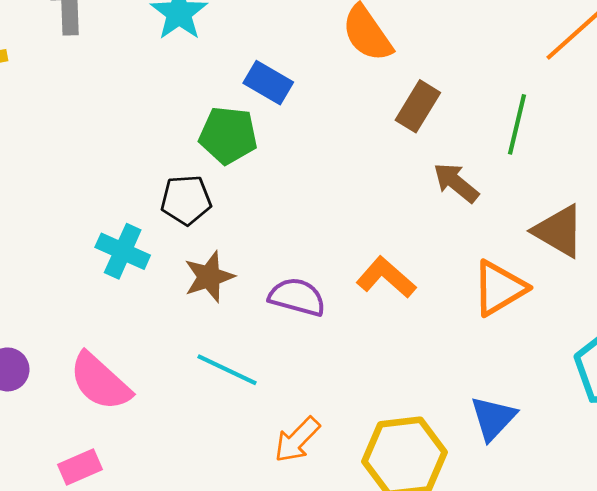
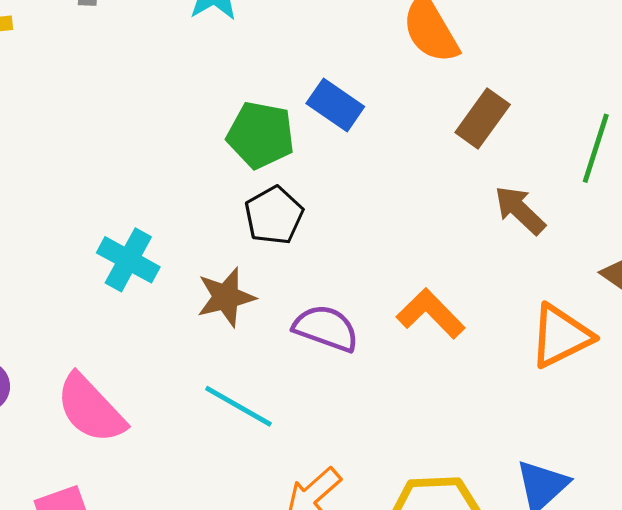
blue rectangle: (268, 83) -> (335, 105), moved
black pentagon: (186, 200) -> (274, 215), moved, turned -30

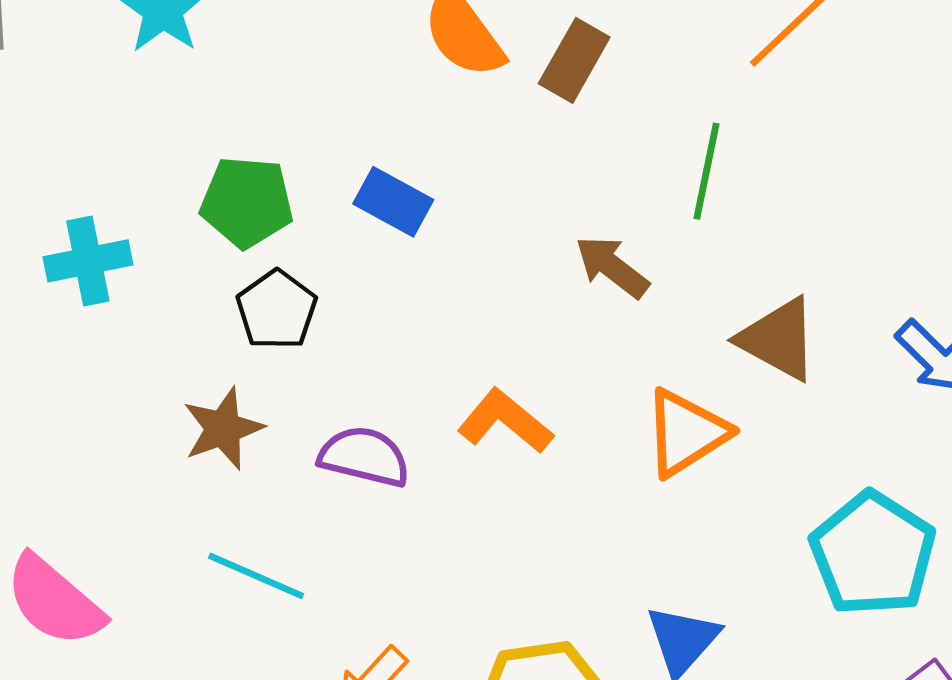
blue rectangle: (335, 105) -> (393, 202), moved
brown rectangle: (483, 119) -> (574, 60), moved
cyan cross: (128, 260) -> (88, 261), moved, turned -34

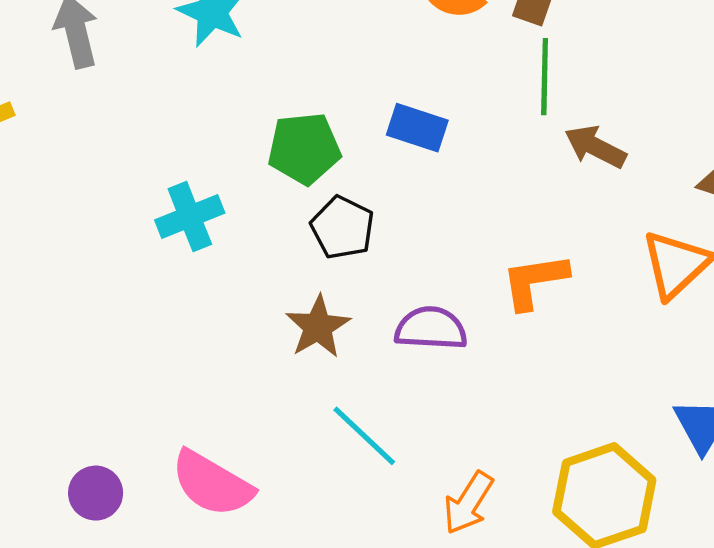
green line: (707, 171) -> (545, 77), moved
orange L-shape: (505, 421) -> (535, 281), turned -38
cyan line: (256, 576) -> (364, 436), turned 30

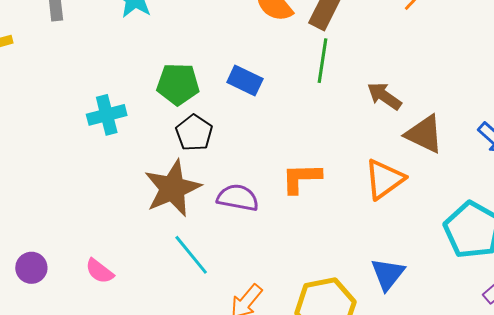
brown arrow: (595, 147) -> (384, 96), moved
brown star: (318, 327) -> (173, 188), size x1.5
pink semicircle: (212, 484) -> (100, 271), size x0.6

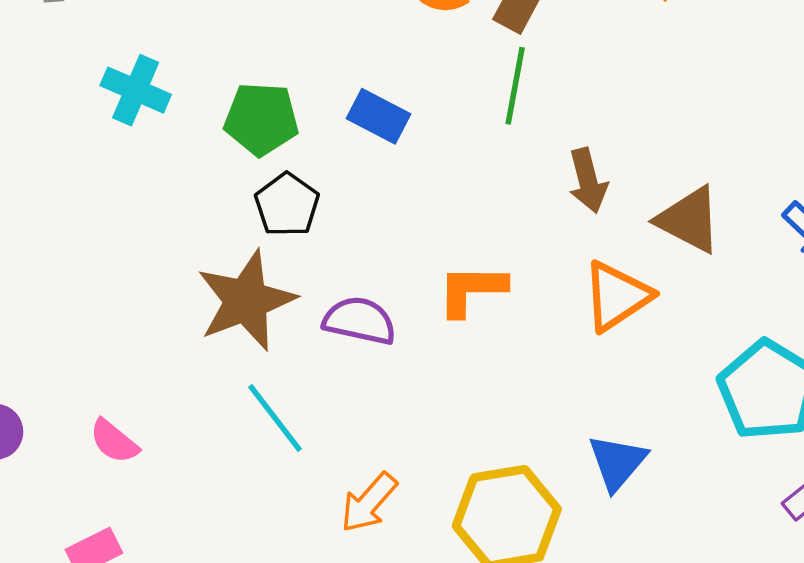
brown arrow: (384, 96) -> (588, 181), moved, turned -141
cyan cross: (107, 115) -> (136, 90), moved, turned 36

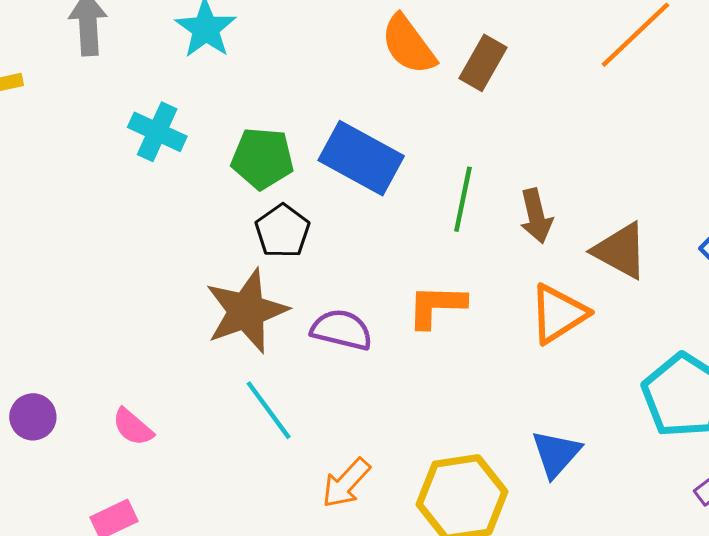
green line: (515, 86) -> (463, 199), moved
blue rectangle: (379, 116) -> (361, 158), size x1.6

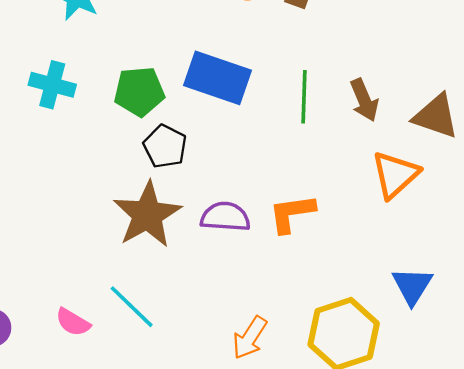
orange L-shape: (436, 306) -> (292, 213), moved
cyan line: (269, 410) -> (132, 307), moved

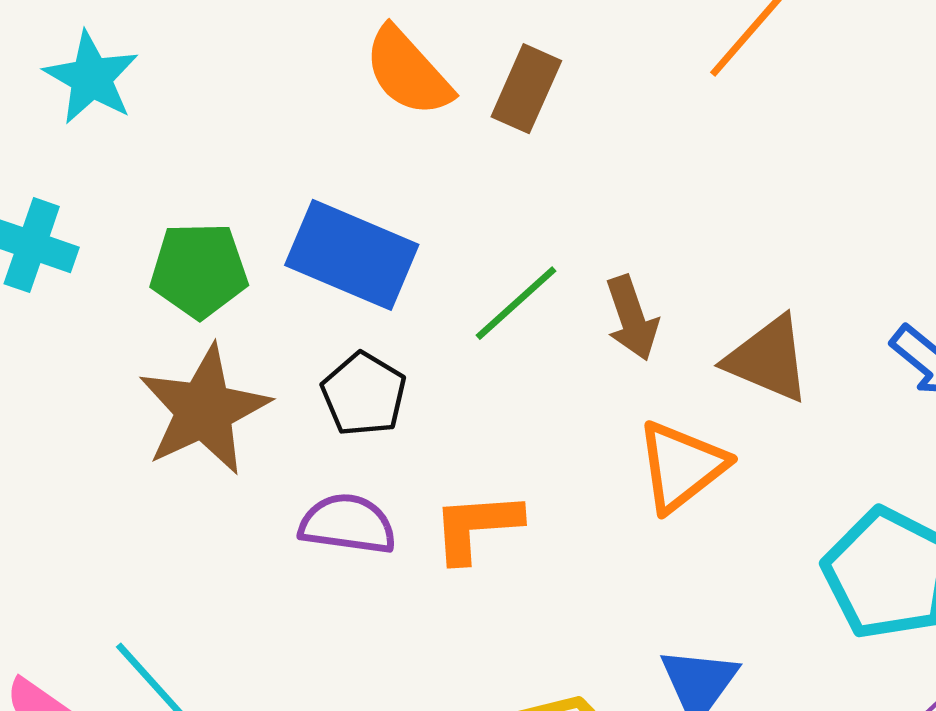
green line: (304, 97) -> (516, 303), turned 42
black pentagon: (165, 146) -> (364, 394), moved
brown star: (147, 215) -> (204, 410), moved

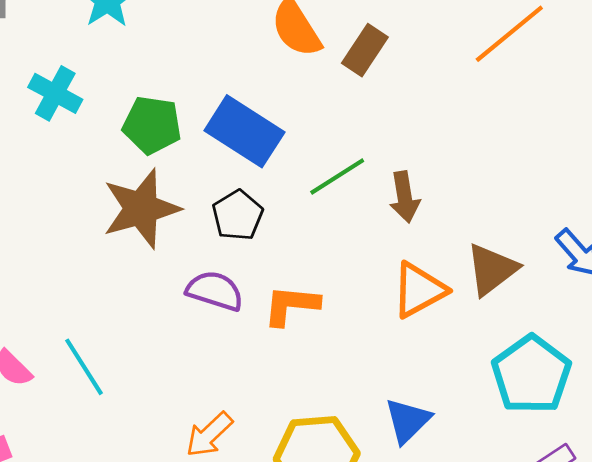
brown triangle: (768, 359) -> (492, 269), moved, turned 50

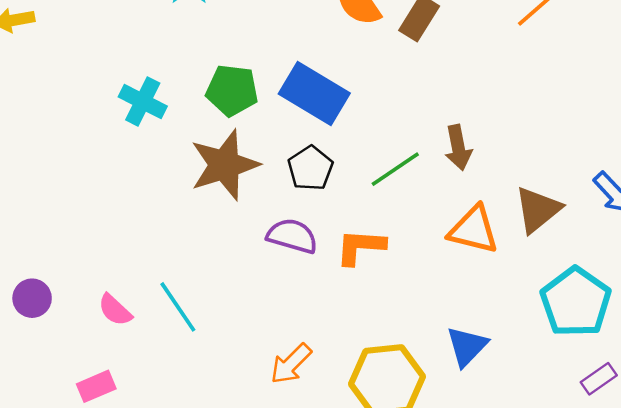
cyan cross: (55, 93) -> (143, 101), moved
green line: (337, 177) -> (395, 169), moved
orange triangle: (419, 290) -> (474, 230), turned 44

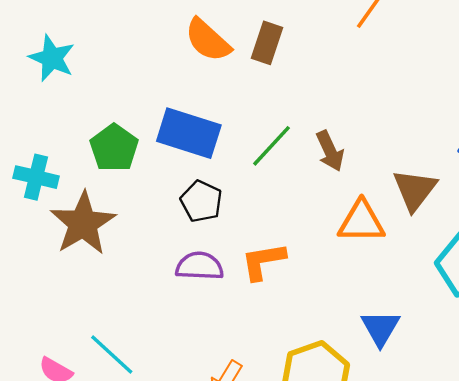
green pentagon: (232, 90) -> (114, 148), turned -30
brown star: (224, 165) -> (83, 223), moved
green line: (395, 169) -> (272, 146), moved

